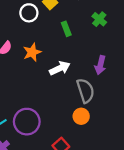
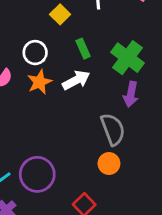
white circle: (29, 13) -> (35, 53), moved
green cross: (99, 19) -> (128, 58), moved, size x1.6
white arrow: (60, 68) -> (76, 80), moved

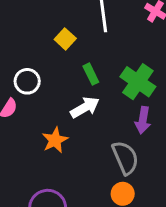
white circle: (35, 53) -> (27, 81), moved
orange star: (39, 82) -> (55, 140), moved

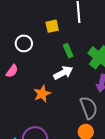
yellow square: (65, 39) -> (52, 26), turned 32
white circle: (27, 81) -> (24, 43), moved

